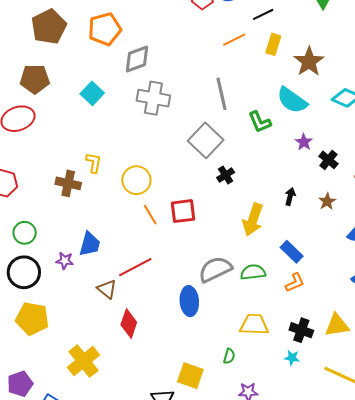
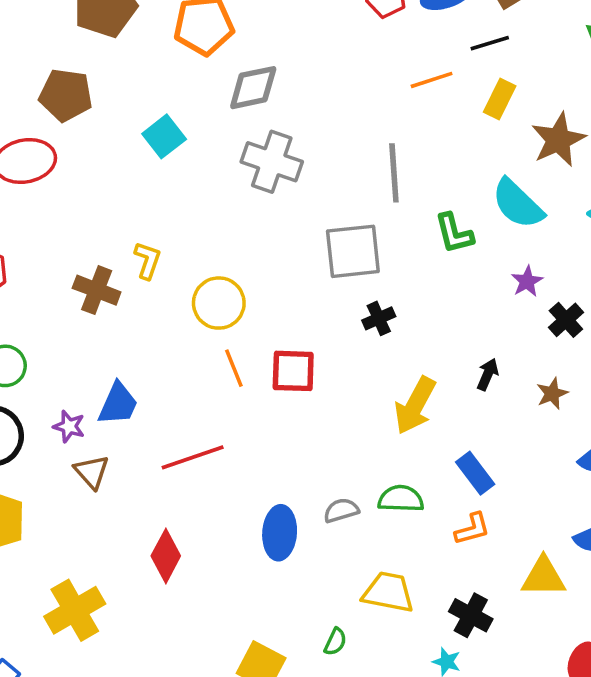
gray square: (206, 140) -> (353, 251), turned 32
gray semicircle: (215, 269) -> (341, 510), moved, size x0.6
brown triangle: (107, 289) -> (92, 472), moved
yellow triangle: (337, 325) -> (543, 577), moved

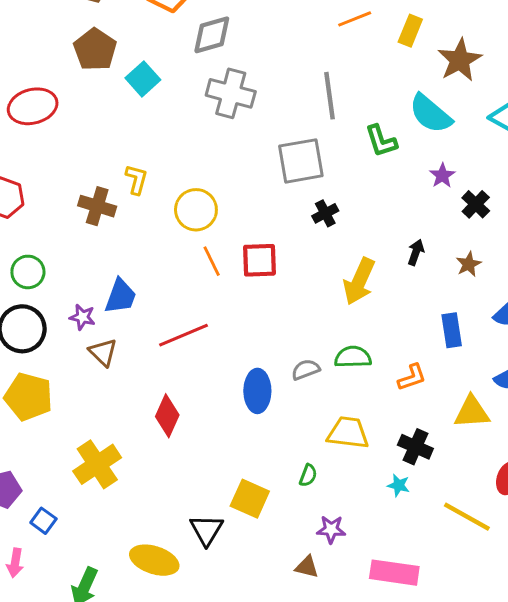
brown pentagon: (66, 95) -> (95, 49), moved, turned 30
blue rectangle: (475, 473) -> (452, 330), moved, turned 32

